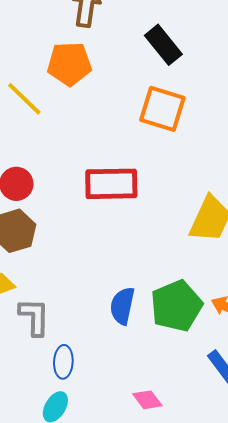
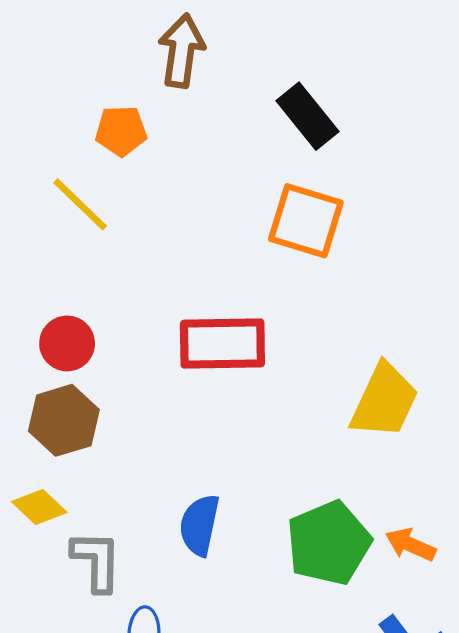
orange pentagon: (69, 64) -> (121, 131), moved, size x0.7
blue semicircle: (122, 306) -> (200, 525), moved

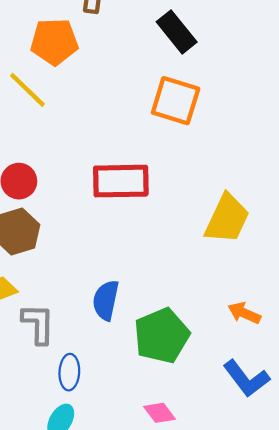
orange pentagon: (121, 131) -> (54, 42), size x1.4
green pentagon: (329, 543) -> (162, 336), moved

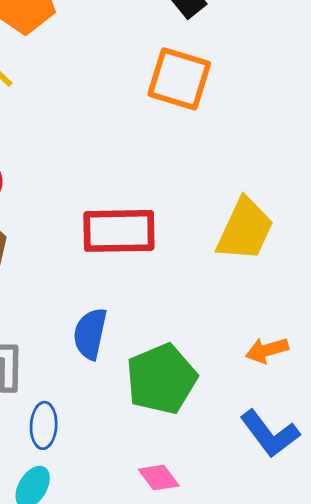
red rectangle: (121, 181) -> (119, 231), moved
orange arrow: (244, 313) -> (267, 350), turned -40

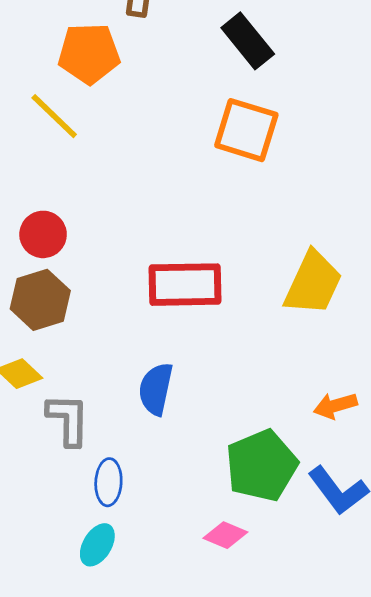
green pentagon: (161, 379) -> (262, 465), moved
pink diamond: (159, 478) -> (225, 535), turned -30

